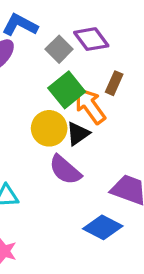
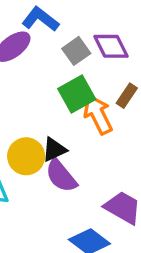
yellow circle: (49, 128) -> (26, 156), moved
black triangle: (78, 134) -> (54, 150), moved

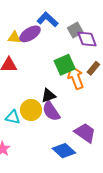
gray square: (76, 51) -> (75, 30), moved
yellow circle: (26, 156) -> (31, 110), moved

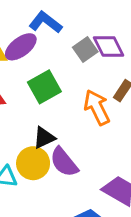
gray square: (75, 30) -> (85, 50), moved
green square: (65, 65) -> (44, 87), moved
black triangle: (48, 96) -> (44, 138), moved

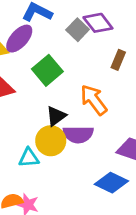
orange arrow: (97, 107) -> (94, 100), moved
purple semicircle: (64, 162) -> (78, 134), turned -40

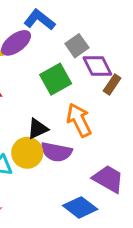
purple diamond: (98, 23) -> (97, 66), moved
green square: (47, 70) -> (56, 79), moved

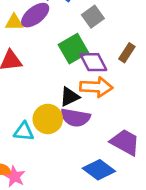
purple diamond: (97, 66) -> (93, 62), moved
orange arrow: (79, 120) -> (96, 87), turned 120
black triangle: (38, 129) -> (70, 97), moved

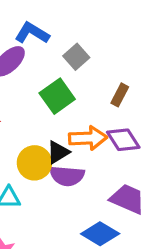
purple diamond: (93, 62) -> (123, 140), moved
yellow circle: (48, 119) -> (34, 163), moved

